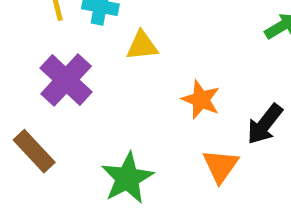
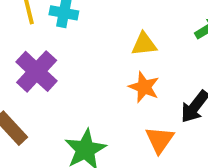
yellow triangle: (142, 46) -> (144, 44), moved

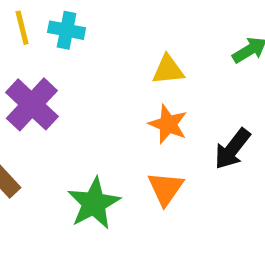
orange triangle: (160, 140) -> (166, 189), moved

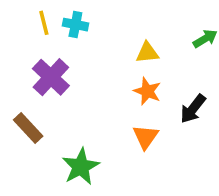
green star: (94, 203) -> (81, 167), moved

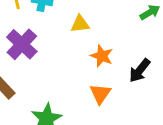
yellow triangle: (147, 53) -> (80, 24), moved

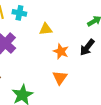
black arrow: (140, 70) -> (87, 47), moved

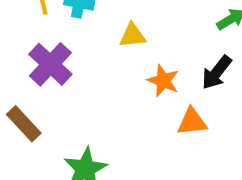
orange triangle: (60, 78) -> (192, 122), moved, turned 49

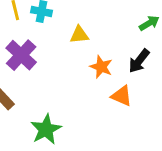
orange triangle: (192, 122) -> (122, 96), turned 30

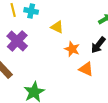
yellow triangle: (79, 35) -> (57, 27), turned 32

